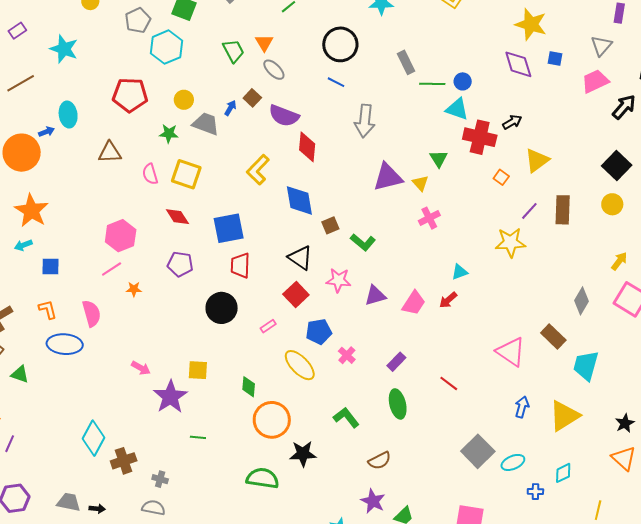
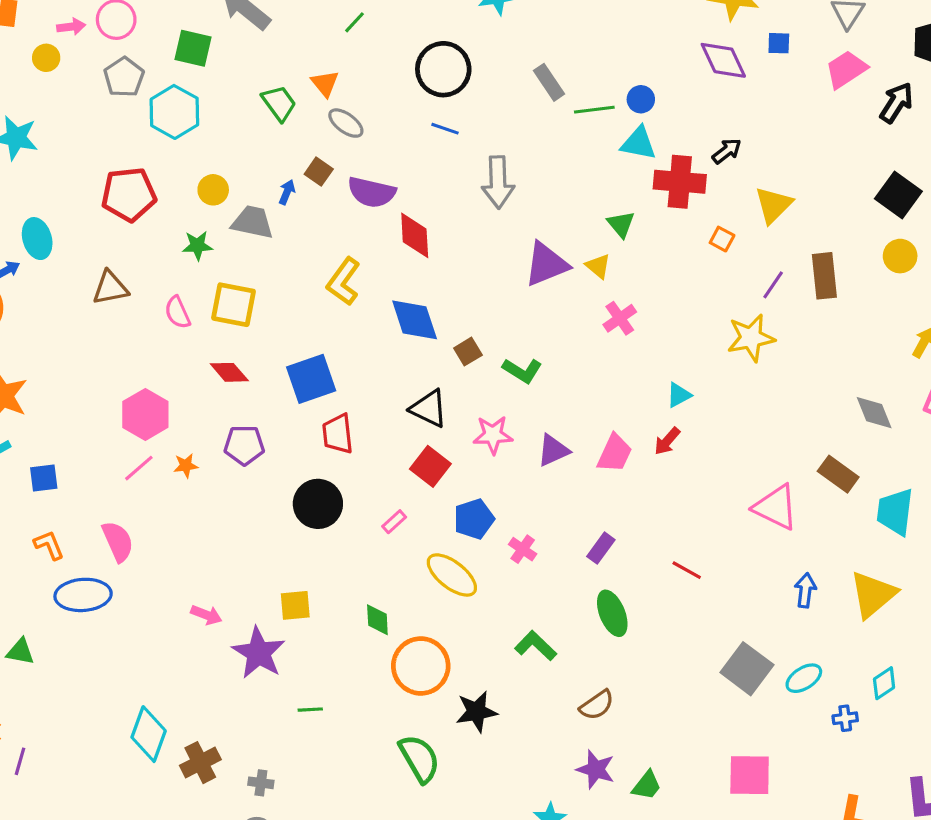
orange star: (134, 289) -> (186, 466), moved
gray diamond: (582, 301) -> (874, 413), turned -44
green semicircle: (263, 478) -> (419, 759), turned 60

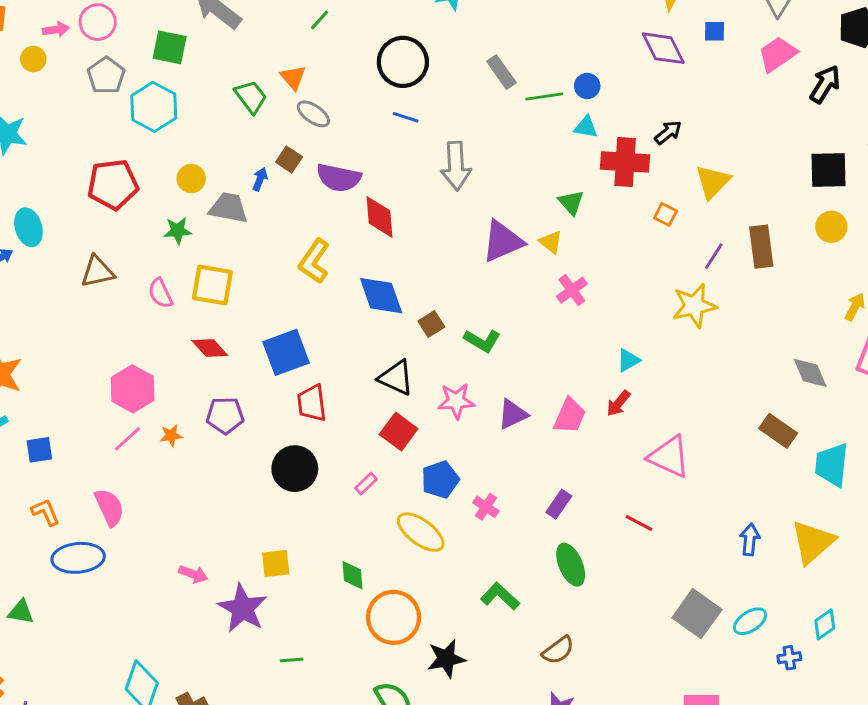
cyan triangle: (639, 143) -> (586, 127), size x0.7
black square: (898, 195) -> (829, 170), turned -36
pink triangle: (776, 507) -> (669, 456), moved

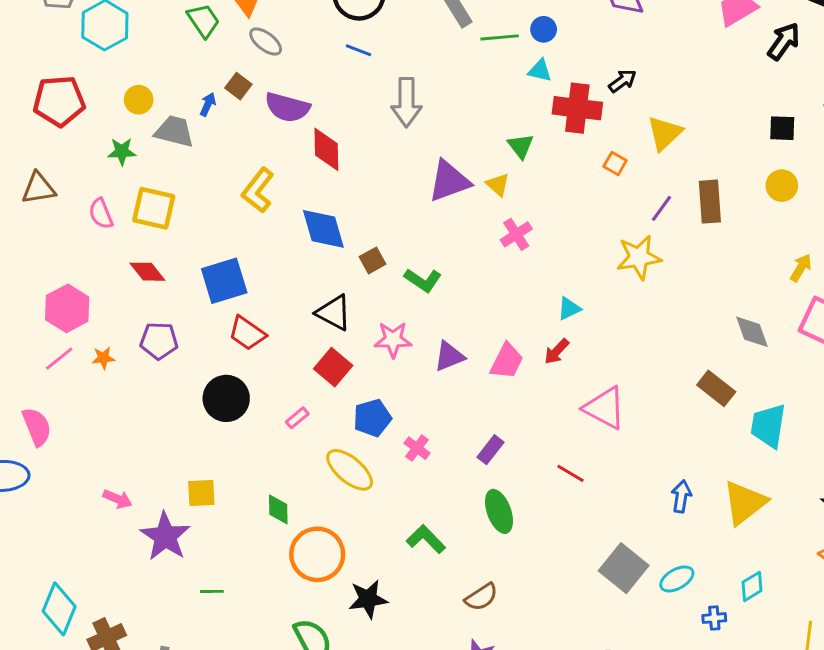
black square: (829, 170) -> (782, 128), size x0.7
red trapezoid: (312, 403) -> (247, 333), turned -51

